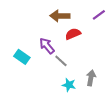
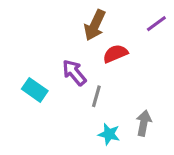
brown arrow: (60, 16) -> (95, 25), turned -66
gray line: (61, 61) -> (96, 96), turned 64

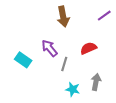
brown arrow: (95, 25) -> (63, 17), turned -36
red semicircle: (115, 54) -> (88, 48), moved

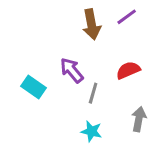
purple line: (104, 16) -> (127, 17), moved
cyan star: (73, 89) -> (92, 131), moved

